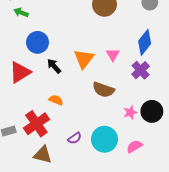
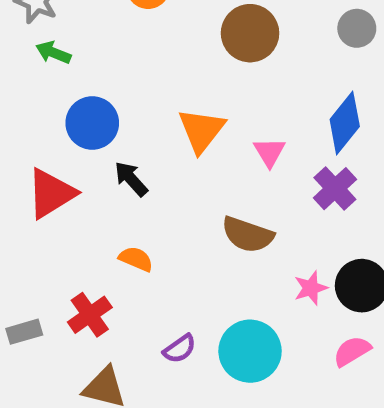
orange triangle: (84, 59) -> (201, 130), moved
red cross: (36, 124) -> (90, 315), size x0.7
pink semicircle: (134, 146) -> (352, 351), moved

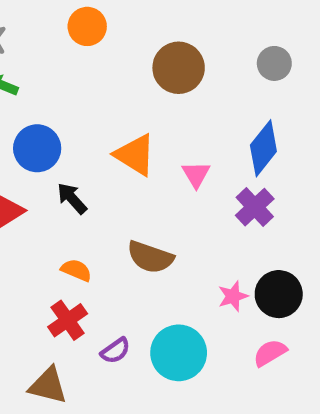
orange triangle: (201, 130) -> (135, 155), turned -36
brown semicircle: (248, 235) -> (150, 257), moved
red cross: (90, 315) -> (68, 320), moved

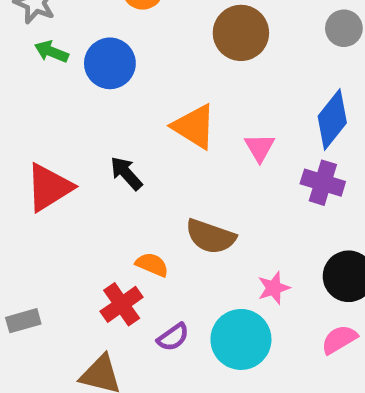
blue circle: (37, 148) -> (110, 63), moved
purple cross: (255, 207) -> (323, 183), turned -30
orange semicircle: (76, 270) -> (152, 265), moved
pink star: (233, 296) -> (274, 288), moved

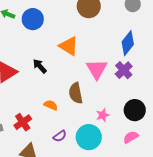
pink triangle: (260, 148) -> (97, 69), moved, size x1.6
purple cross: (323, 183) -> (124, 70), turned 30
brown semicircle: (211, 236) -> (76, 93), turned 60
red cross: (122, 304) -> (23, 122), moved

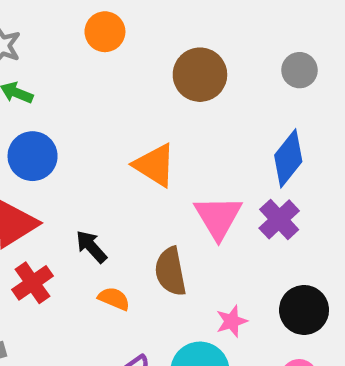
blue circle: (33, 19) -> (33, 156), moved
black arrow: (40, 66) -> (91, 247), moved
red cross: (23, 122) -> (33, 283), moved

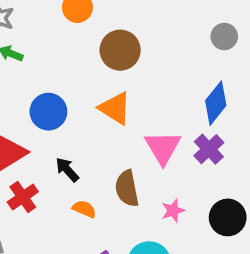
brown circle: (200, 75) -> (120, 50), moved
blue circle: (33, 156) -> (48, 112), moved
pink star: (232, 321) -> (173, 211), moved

